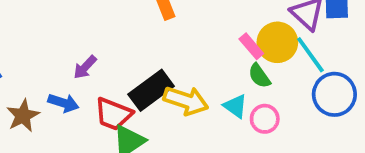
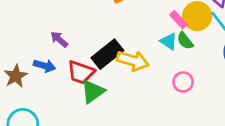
purple arrow: (85, 67) -> (59, 39), turned 90
cyan triangle: (235, 106) -> (169, 41), moved
pink circle: (265, 119) -> (183, 82), moved

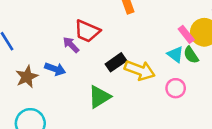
black rectangle: (107, 54) -> (116, 62), size x0.7
red trapezoid: (81, 72) -> (87, 31), moved
pink circle: (183, 82) -> (176, 88), moved

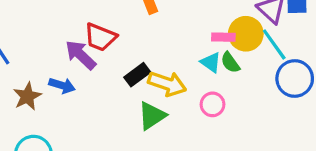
pink rectangle: (186, 34) -> (223, 37), turned -48
purple arrow: (71, 45) -> (81, 55), size x1.5
green triangle: (99, 97) -> (152, 116), moved

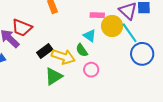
pink rectangle: (223, 37) -> (97, 15), moved
cyan triangle: (211, 62) -> (90, 36), moved
green semicircle: (230, 63) -> (82, 50), moved

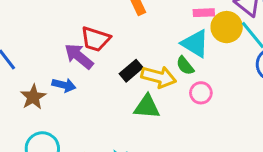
cyan triangle: (90, 36) -> (195, 44), size x1.5
green triangle: (54, 76) -> (147, 107), turned 42

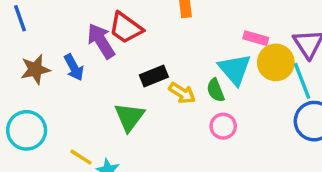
yellow arrow: (159, 77) -> (182, 93), size x0.7
blue arrow: (64, 85) -> (74, 67), turned 30
green triangle: (147, 107) -> (129, 117), moved, turned 44

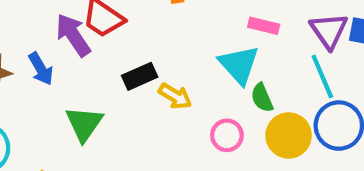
yellow circle: (276, 62) -> (289, 135), moved
green semicircle: (216, 90) -> (262, 98), moved
green triangle: (129, 117) -> (84, 124), moved

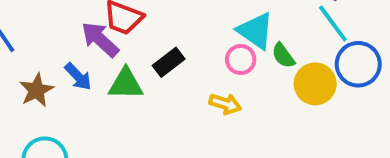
yellow arrow: (175, 96) -> (225, 104), moved
green triangle: (84, 124) -> (126, 84), moved, turned -51
pink circle: (227, 135) -> (241, 60), moved

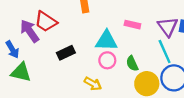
cyan triangle: (256, 31) -> (106, 41), moved, turned -45
green triangle: (126, 84) -> (21, 72), moved

